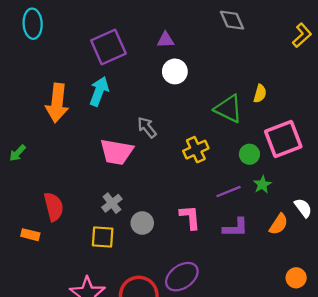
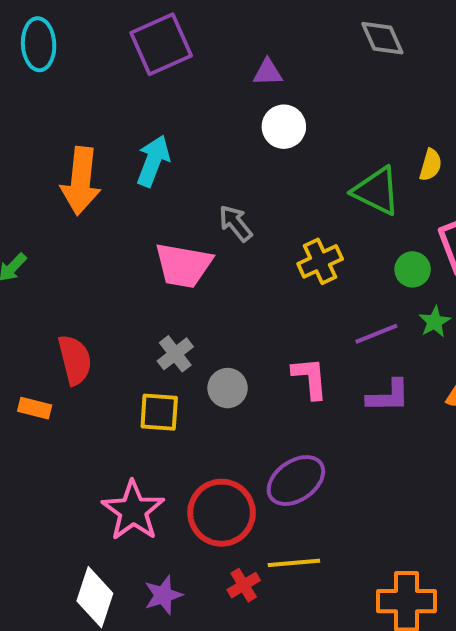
purple square: (108, 47) -> (161, 44), moved

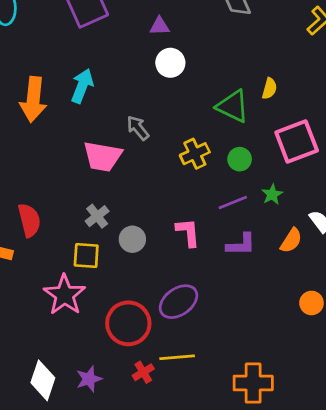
green circle: (413, 269) -> (240, 159), moved
pink star: (133, 511) -> (65, 295), moved

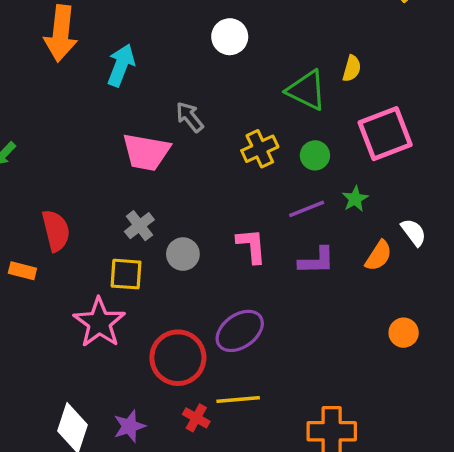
orange arrow: (33, 99) -> (61, 33), moved
red cross: (143, 372) -> (196, 418), turned -30

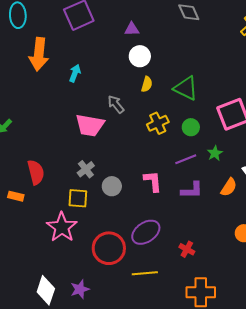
cyan arrow: (121, 65) -> (75, 73), size x0.7
yellow semicircle: (352, 68) -> (147, 84), moved
red cross: (196, 418) -> (187, 249), moved

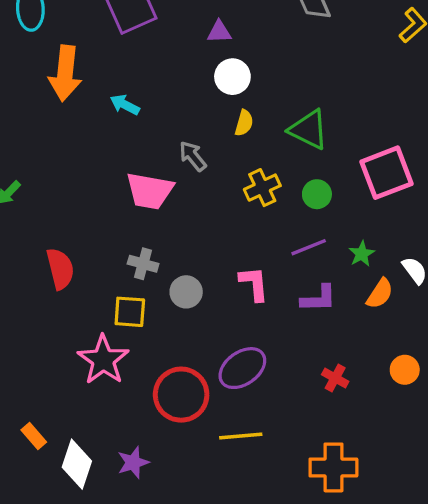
cyan arrow: (75, 73) -> (125, 105), turned -84
green star: (215, 153) -> (362, 254), moved
gray cross: (86, 169) -> (143, 264), turned -36
orange rectangle: (16, 196) -> (34, 436), moved, turned 35
red cross: (187, 249) -> (335, 378), moved

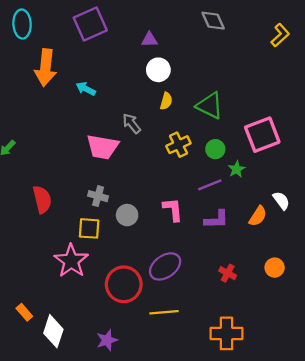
green star: (362, 254) -> (237, 169), moved
purple star: (133, 463) -> (107, 340), moved

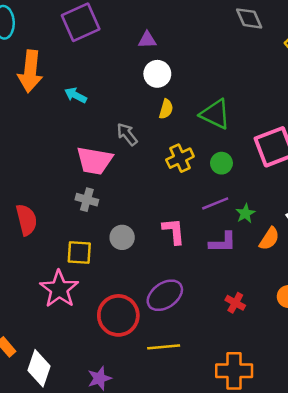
gray diamond: (213, 21) -> (249, 18), moved
green star: (237, 169) -> (245, 213), moved
gray cross: (98, 196) -> (87, 200), moved

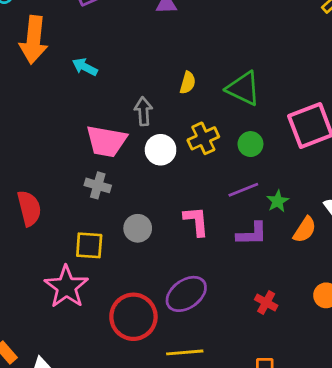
white circle: (157, 74) -> (161, 150), moved
gray arrow: (127, 134) -> (143, 111), turned 35

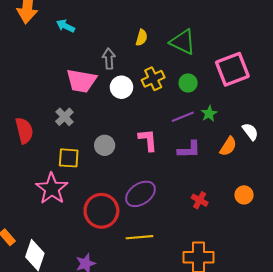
gray cross: (98, 185) -> (64, 117), moved, turned 30
green star: (278, 201) -> (209, 114), moved

